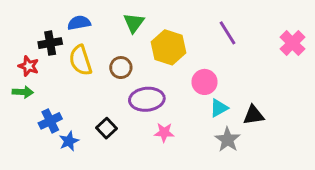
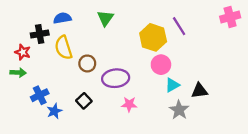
pink cross: (292, 43) -> (230, 17), moved, turned 30
yellow hexagon: (168, 47) -> (153, 37), moved
brown circle: (121, 68) -> (87, 63), moved

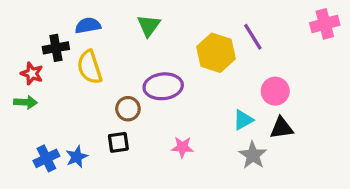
brown circle: (87, 63) -> (128, 109), moved
pink circle: (161, 65) -> (275, 91), moved
purple ellipse: (116, 78) -> (163, 86), moved
blue cross: (40, 95) -> (46, 158), moved
black square: (84, 101) -> (118, 142), turned 35

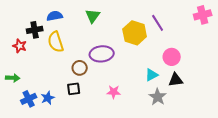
green arrow: (26, 102) -> (13, 78), moved

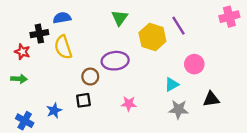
green triangle: (93, 16) -> (120, 18), moved
green arrow: (13, 78) -> (19, 79), moved
black triangle: (176, 80) -> (211, 99), moved
gray star: (158, 97) -> (178, 109), turned -30
blue cross: (29, 99) -> (25, 121), moved, turned -35

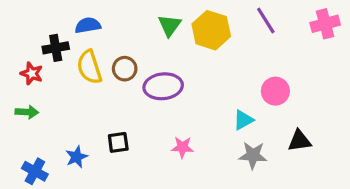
purple line: (178, 26) -> (266, 21), moved
yellow hexagon: (152, 37) -> (211, 30), moved
brown circle: (90, 77) -> (125, 69), moved

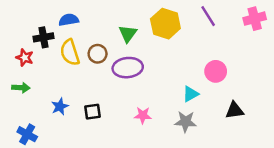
green triangle: (170, 25) -> (128, 34), moved
gray star: (253, 155) -> (186, 122), moved
blue star: (77, 157) -> (60, 107), moved

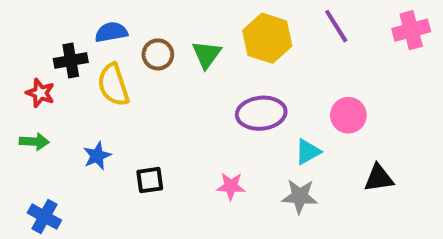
brown circle: (98, 54) -> (158, 54), moved
purple ellipse: (128, 68) -> (261, 113), moved
blue star: (60, 107) -> (97, 156), moved

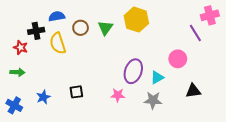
purple line: (336, 26) -> (195, 33), moved
purple ellipse: (261, 113) -> (133, 71), moved, turned -65
blue star: (97, 156) -> (43, 97), moved
blue cross: (44, 217) -> (14, 105), moved

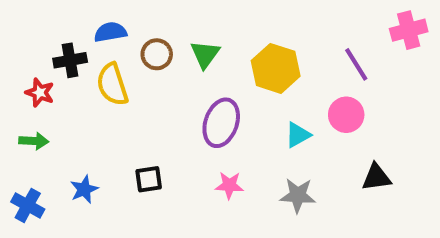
yellow hexagon: (136, 20) -> (276, 68), moved
purple line: (195, 33) -> (356, 64), moved
purple ellipse: (133, 71) -> (221, 123), moved
cyan triangle: (157, 77) -> (298, 135), moved

